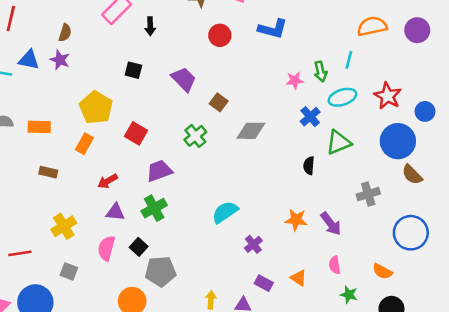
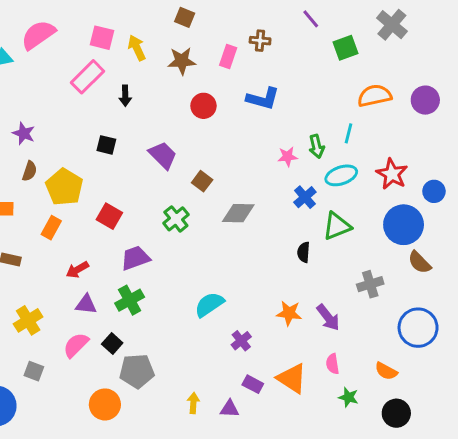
brown semicircle: (65, 33) -> (30, 171), moved
pink semicircle: (106, 248) -> (76, 345), turned 30
orange triangle: (299, 278) -> (292, 378), size x1.6

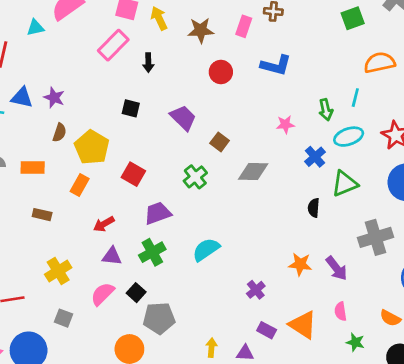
pink star: (288, 157) -> (285, 124), moved
gray cross: (370, 284) -> (375, 237), size x1.4
cyan semicircle: (209, 304) -> (206, 250), moved

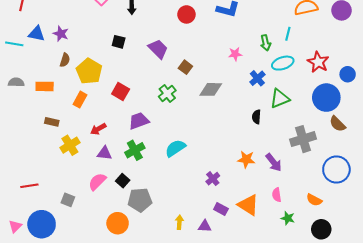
yellow cross: (58, 271) -> (70, 145), moved

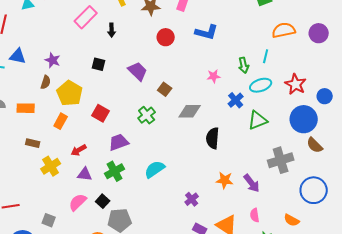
purple star: (61, 34) -> (53, 60), moved
black semicircle: (256, 117) -> (213, 138), moved, size x1.5

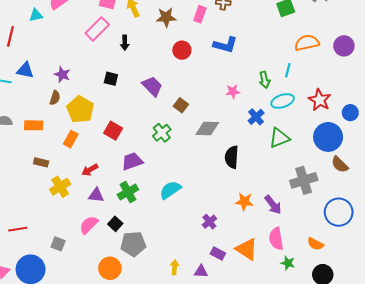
pink semicircle: (255, 215) -> (276, 239), size x1.5

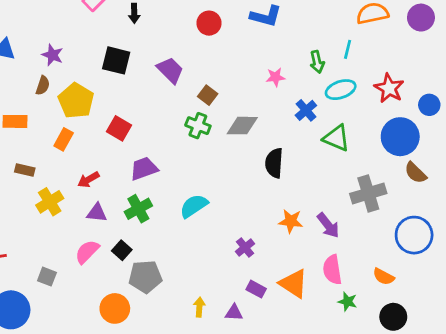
black square: (111, 79) -> (116, 60), size x1.5
green cross: (162, 133) -> (198, 126), moved, turned -30
green triangle: (279, 138) -> (336, 138), turned 45

